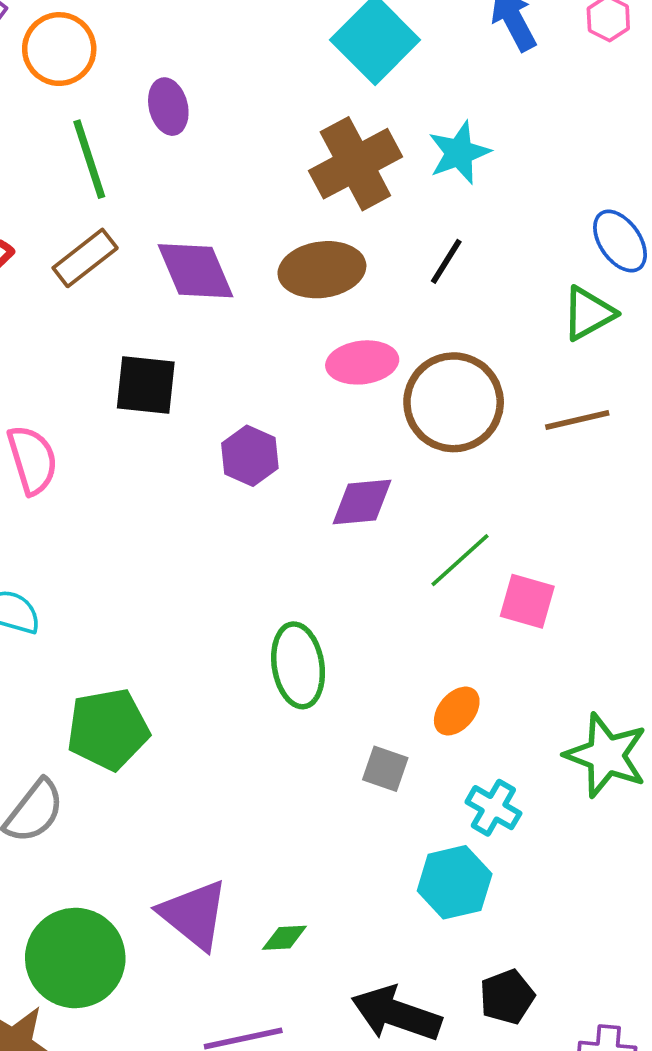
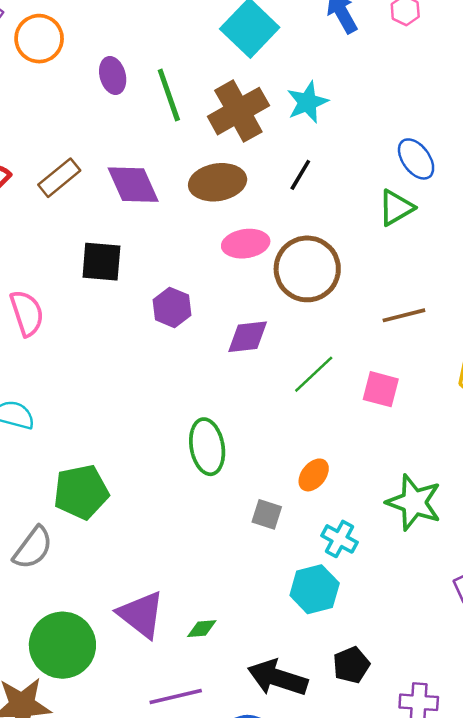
green line: (89, 159) -> (169, 95), moved
brown line: (577, 420) -> (404, 315), moved
pink square: (527, 601) -> (381, 389), moved

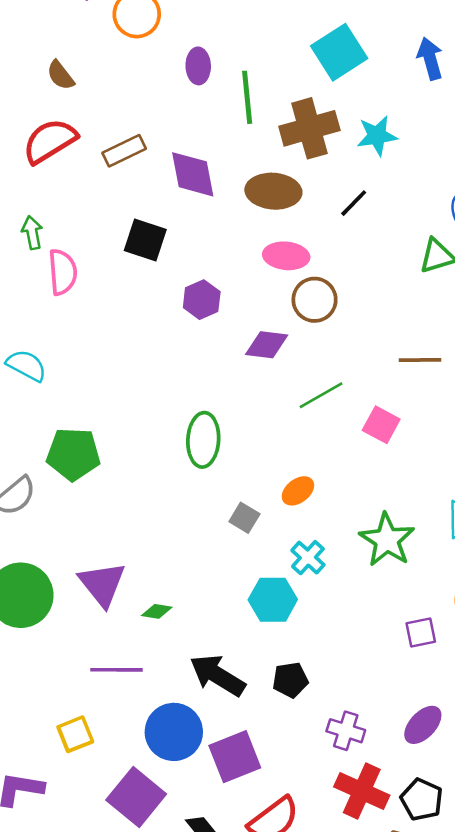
brown circle: (307, 269) -> (315, 300), moved, size x0.7

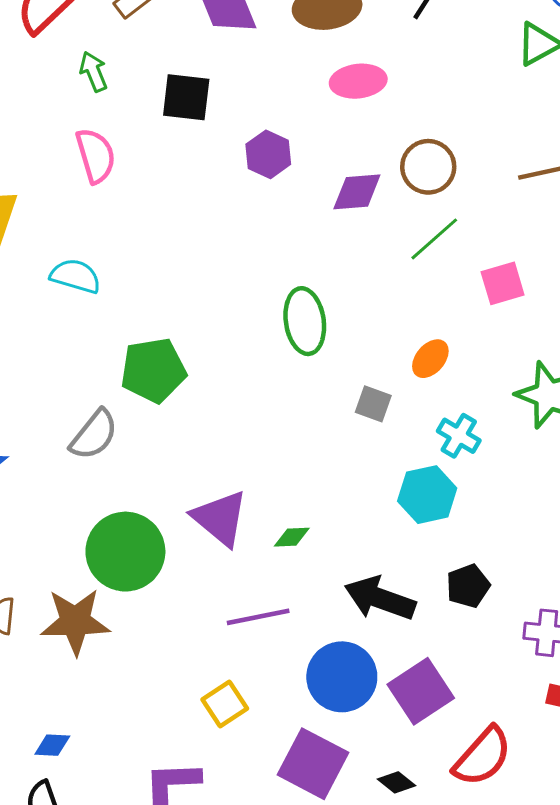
green arrow: (32, 233) -> (94, 72), moved
brown circle: (315, 300) -> (428, 167), moved
pink square: (381, 425) -> (503, 283), moved, turned -33

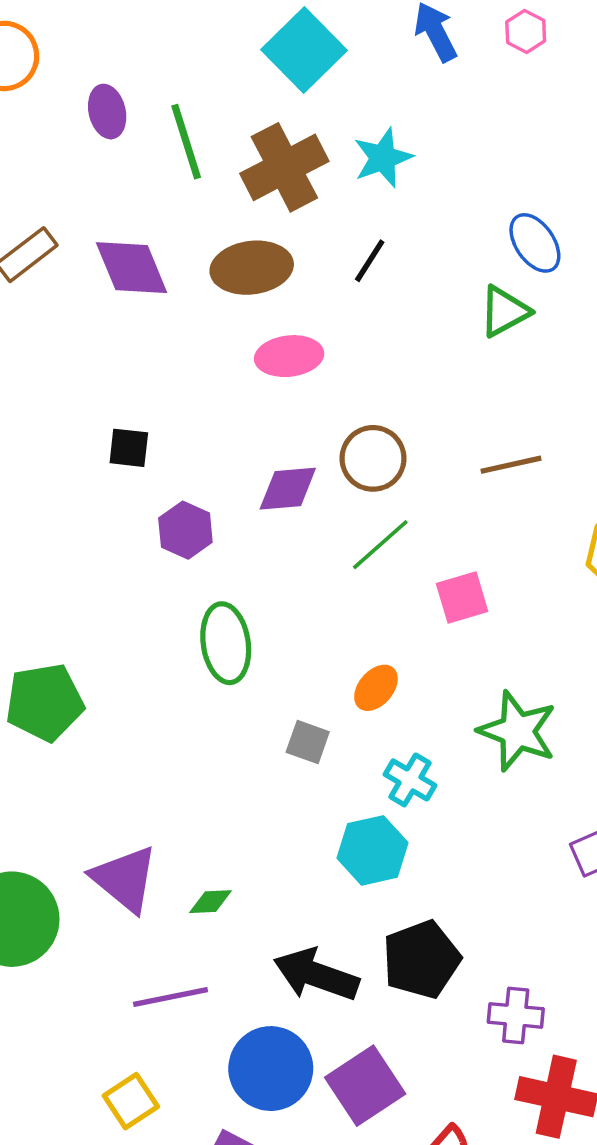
black square: (186, 97) -> (129, 448), moved, size x0.7
purple hexagon: (268, 154) -> (185, 530), moved
black pentagon: (468, 586) -> (421, 960), size x1.5

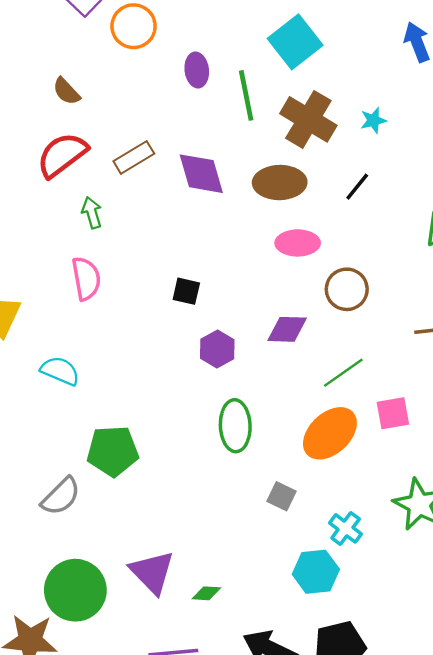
cyan square: (304, 50) -> (295, 42), moved
cyan star: (383, 158) -> (373, 120), size x0.7
brown cross: (284, 167) -> (308, 119), turned -38
brown circle: (373, 458) -> (347, 289), moved
orange ellipse: (376, 688) -> (330, 433), moved, size x1.8

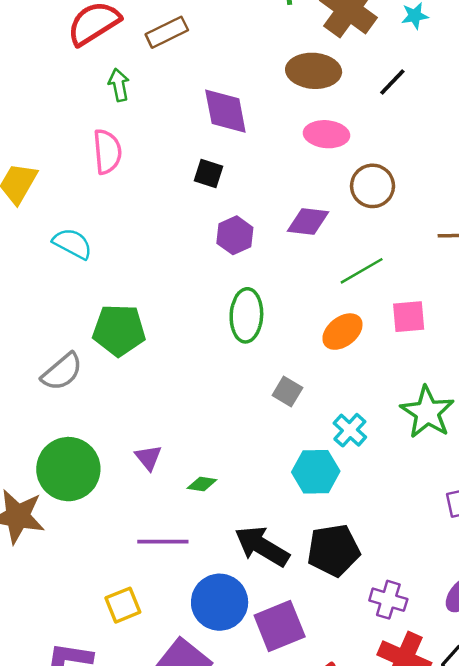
purple diamond: (201, 174) -> (225, 111), moved
orange ellipse: (330, 433) -> (342, 332), size x0.7
purple triangle: (152, 572) -> (148, 458), size x0.6

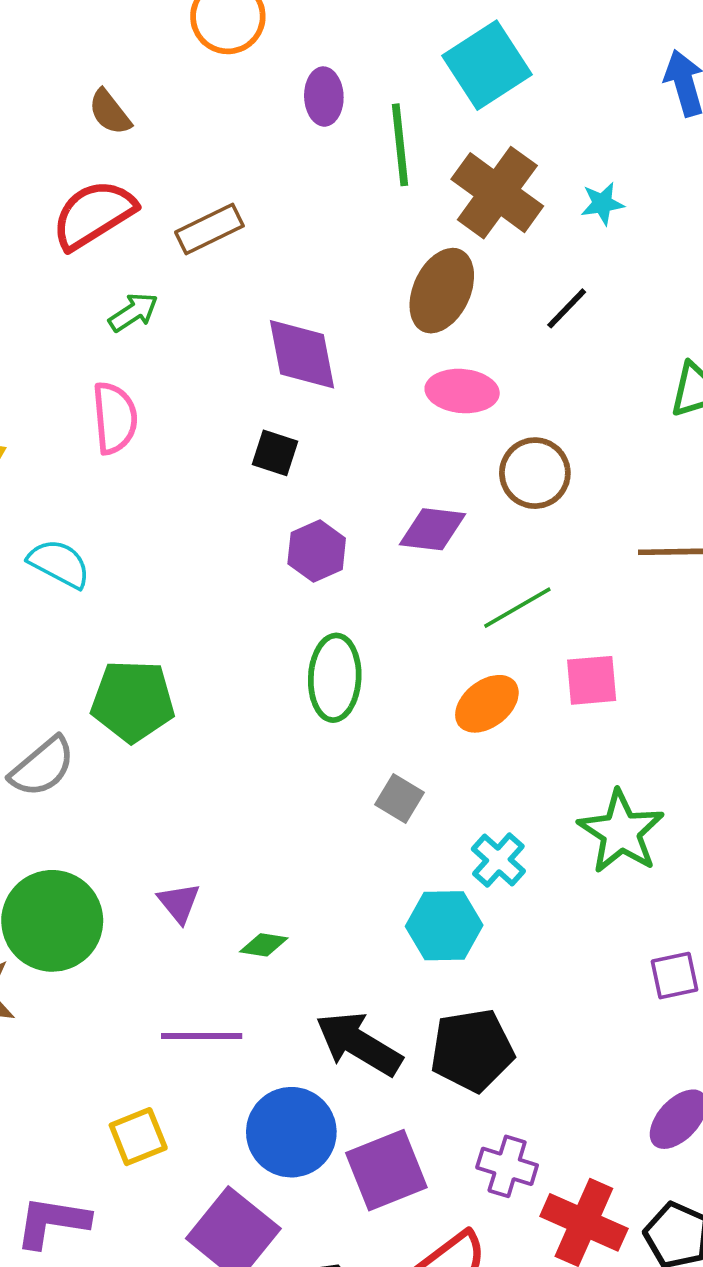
brown ellipse: (314, 71) -> (442, 291), turned -69
green arrow: (119, 85) -> (133, 312), turned 68
purple cross: (388, 600) -> (507, 1166), moved

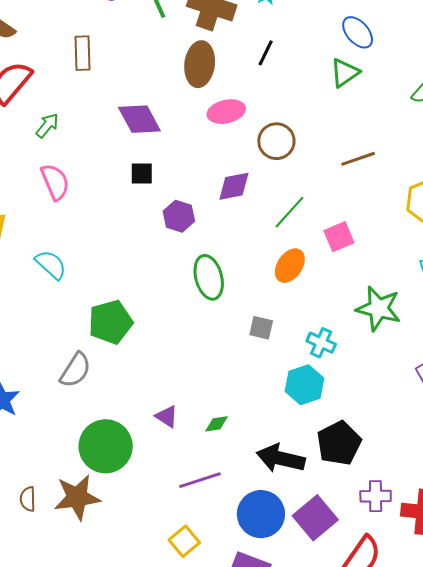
brown rectangle: (209, 229) -> (82, 53), moved, turned -48
cyan semicircle: (59, 564) -> (51, 265), turned 32

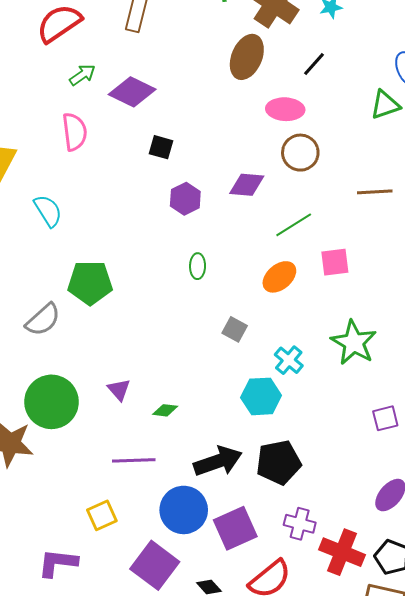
pink ellipse: (226, 112) -> (285, 109), moved
purple diamond: (139, 119) -> (132, 92), moved, turned -51
green ellipse: (209, 277) -> (198, 266), size x0.6
black arrow: (281, 458) -> (218, 461), turned 132

